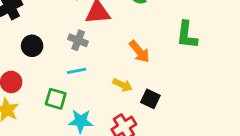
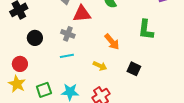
green square: (56, 99) -> (44, 90), moved, turned -35
black square: (150, 99) -> (134, 69), moved

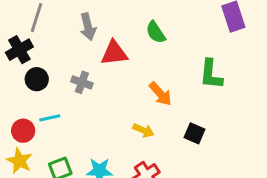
gray cross: (68, 34) -> (82, 82), moved
black circle: (35, 38) -> (37, 79), moved
cyan line: (67, 56) -> (50, 118), moved

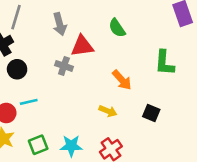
gray cross: (82, 82) -> (64, 66), moved

